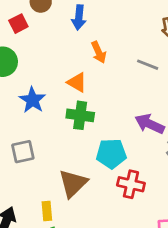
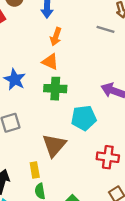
orange arrow: (99, 52) -> (56, 37), moved, turned 48
gray line: (148, 65) -> (106, 29), moved
red cross: (131, 184) -> (108, 157), moved

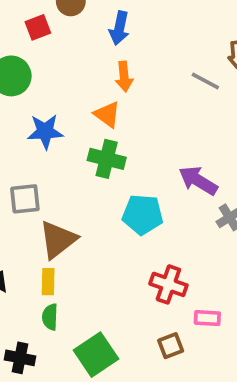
orange arrow: (56, 37) -> (124, 77), turned -36
blue star: (15, 79) -> (45, 131), turned 30
brown triangle: (54, 145) -> (58, 240), moved

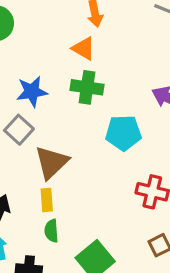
blue star: (45, 131) -> (32, 92), moved
gray square: (25, 199) -> (19, 130), turned -36

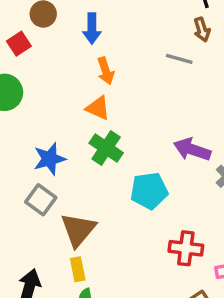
green cross: (87, 87) -> (106, 148), turned 32

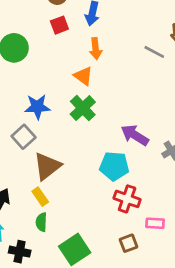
red square: (19, 44) -> (59, 25), moved
purple arrow: (192, 149) -> (135, 135), moved
cyan pentagon: (149, 191) -> (114, 166), moved
yellow rectangle: (78, 269) -> (40, 197), turned -36

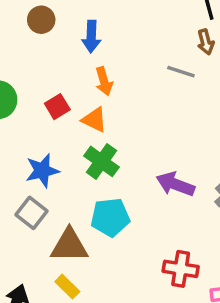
red square: (59, 25) -> (57, 107), moved
brown triangle: (47, 166) -> (69, 245), turned 48
cyan pentagon: (114, 166) -> (110, 217), moved

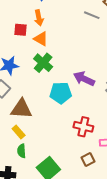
orange arrow: (104, 81) -> (39, 18), moved
red square: (57, 107) -> (20, 30), turned 32
cyan pentagon: (110, 217) -> (61, 93), moved

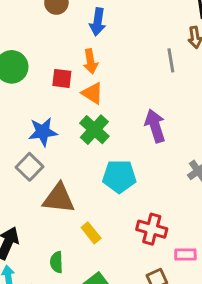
gray line: (92, 15) -> (171, 60), turned 56
purple arrow: (84, 79) -> (155, 126), moved, turned 45
yellow rectangle: (19, 132) -> (91, 233), moved

